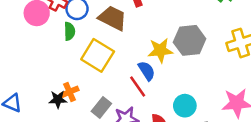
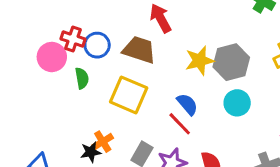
green semicircle: (70, 31) -> (82, 78), moved
yellow star: (160, 50) -> (200, 61), moved
cyan circle: (185, 106) -> (237, 103), moved

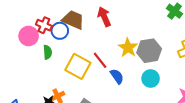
brown trapezoid: (139, 50) -> (73, 20), moved
yellow star: (200, 61) -> (128, 48), turned -30
red line: (180, 124) -> (100, 60), moved

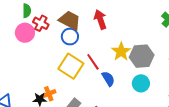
blue circle: (60, 31) -> (70, 37), moved
green semicircle: (48, 52) -> (27, 11), moved

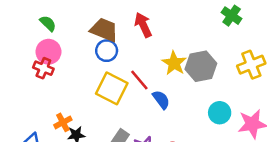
green semicircle: (27, 11) -> (48, 23), turned -40
red cross: (41, 23) -> (43, 68), moved
cyan circle: (141, 83) -> (220, 113), moved
orange cross: (49, 94) -> (63, 122), moved

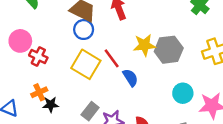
pink circle: (48, 52) -> (20, 41), moved
yellow star: (174, 63) -> (144, 45), turned 30
red cross: (43, 68) -> (38, 57), moved

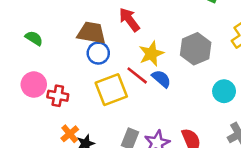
yellow star: (144, 45) -> (151, 54), moved
yellow square: (86, 64) -> (111, 90), turned -36
blue semicircle: (130, 78) -> (161, 79), moved

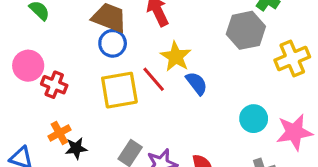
gray hexagon: (196, 49) -> (246, 30), moved
yellow star: (151, 54) -> (176, 57), turned -30
blue semicircle: (161, 79) -> (197, 83), moved

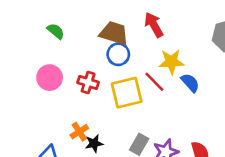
yellow star: (176, 57) -> (171, 62), turned -30
red cross: (54, 85) -> (88, 82), moved

